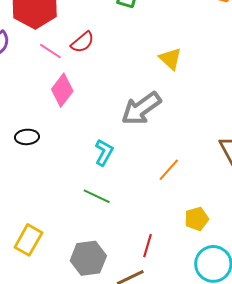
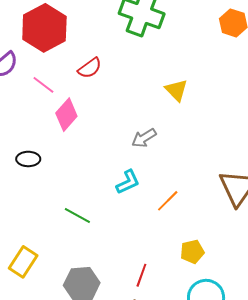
pink line: (50, 51) -> (43, 85), moved
gray arrow: (141, 109) -> (144, 138), size x0.6
cyan L-shape: (104, 152) -> (128, 182), moved, turned 32
green line: (97, 196) -> (77, 216), moved

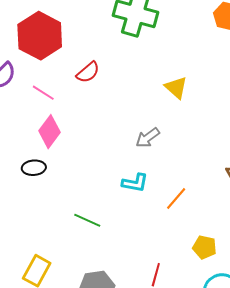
pink diamond: (66, 115) -> (50, 132), moved
cyan L-shape: (128, 182) -> (135, 183), turned 40
yellow pentagon: (192, 252) -> (205, 247), turned 30

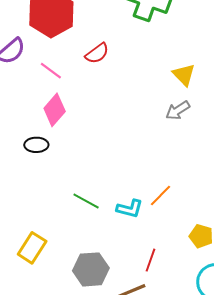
gray arrow: (148, 138) -> (178, 110), moved
cyan L-shape: (135, 183) -> (130, 209), moved
orange line: (176, 198) -> (161, 196), moved

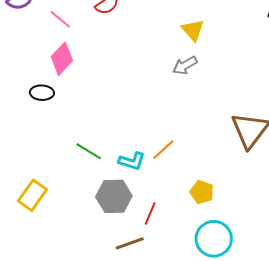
gray hexagon: (91, 269) -> (114, 196), moved

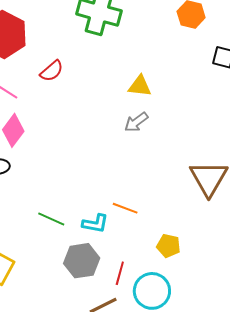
yellow triangle: (193, 30) -> (140, 86), turned -35
orange line: (163, 150) -> (125, 208), turned 70
cyan circle: (214, 239) -> (152, 291), moved

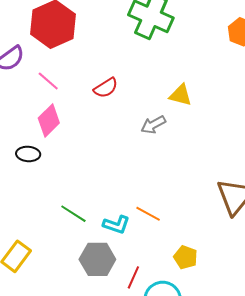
red semicircle: (52, 71) -> (106, 88), moved
gray arrow: (136, 122) -> (153, 125), moved

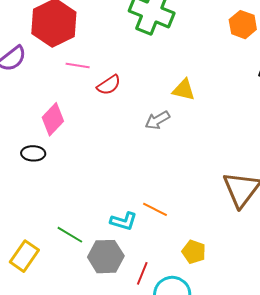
pink line: (48, 81) -> (78, 66), moved, turned -30
green line: (73, 214) -> (70, 235), moved

